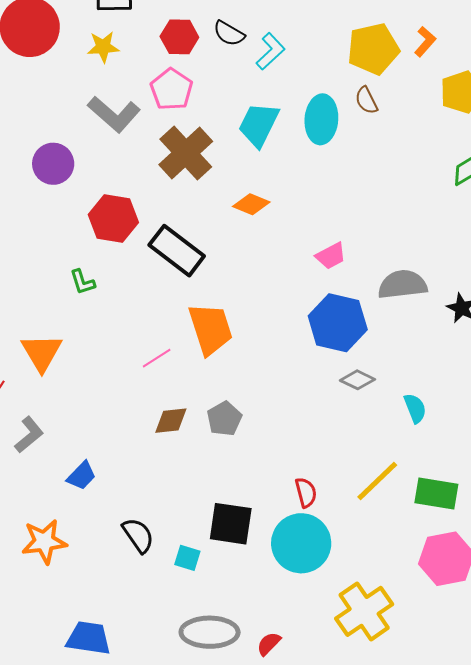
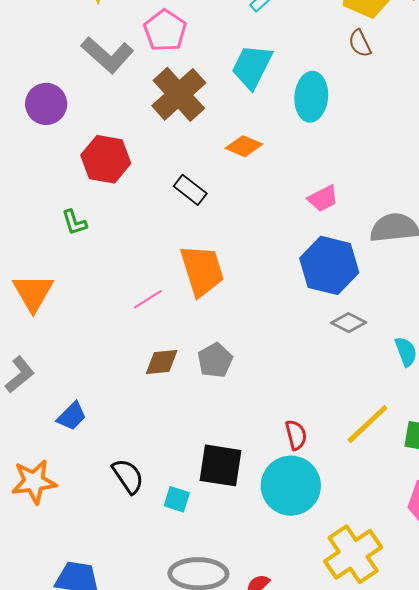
cyan ellipse: (321, 119) -> (311, 97), moved
black rectangle: (177, 251) -> (190, 190), moved, size x0.6

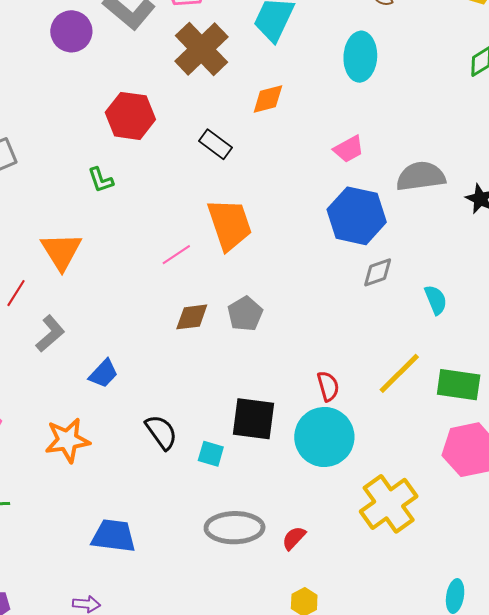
cyan ellipse: (311, 97) -> (360, 57), moved
purple circle: (46, 104) -> (71, 31), moved
orange diamond: (244, 146) -> (268, 99), turned -36
gray diamond: (349, 323) -> (378, 272), turned -44

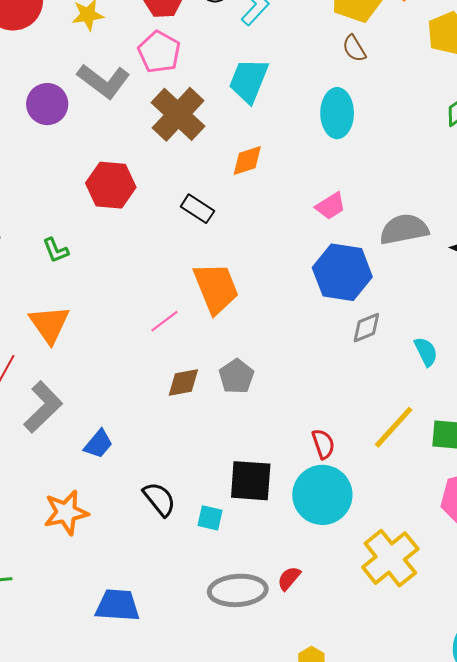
green L-shape: (101, 180) -> (56, 250), moved
gray L-shape: (50, 334) -> (43, 407), size x1.4
red semicircle: (294, 538) -> (289, 578), moved

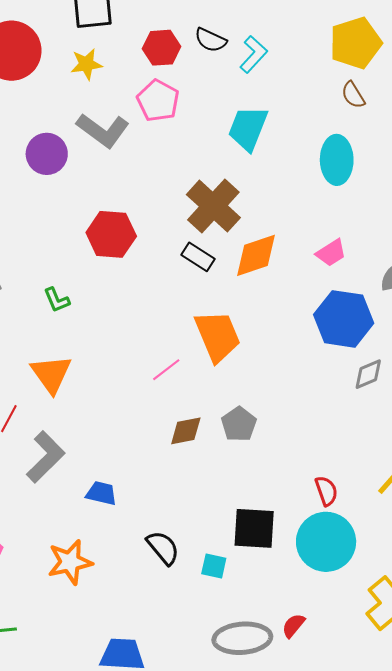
brown cross: (178, 114) -> (213, 206), moved
orange diamond: (247, 161) -> (256, 255), moved, size x1.4
blue trapezoid: (98, 444) -> (101, 493), turned -116

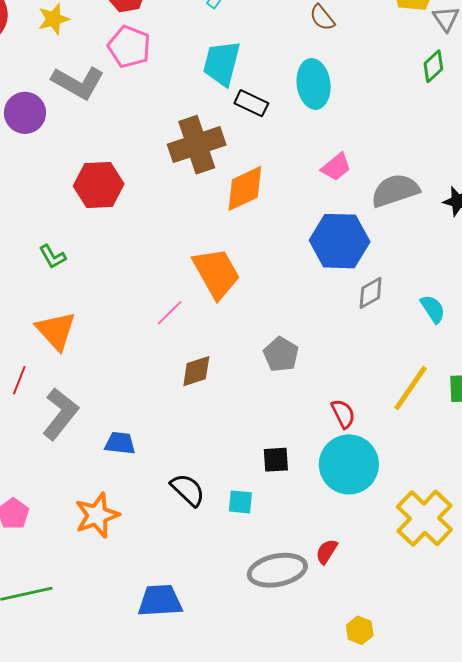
brown cross: (213, 206) -> (197, 145), turned 36
pink trapezoid: (331, 253) -> (336, 167), moved
black rectangle: (198, 257) -> (251, 103), moved
gray pentagon: (239, 424) -> (281, 354), moved
black square: (254, 528) -> (276, 460), size x0.6

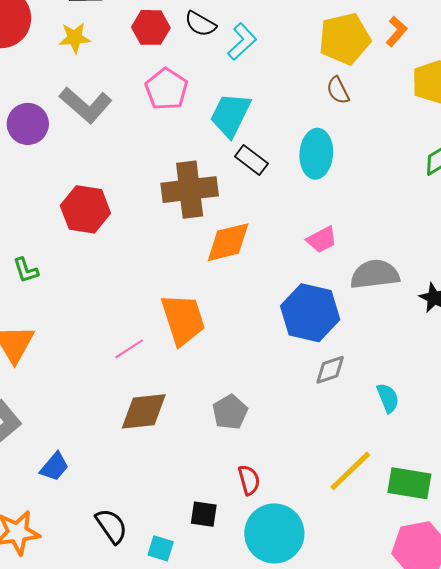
pink pentagon: (129, 47) -> (166, 89), moved
brown diamond: (196, 371) -> (144, 411), size x1.4
red semicircle: (343, 414) -> (249, 480), moved
blue trapezoid: (120, 443) -> (54, 467), turned 112

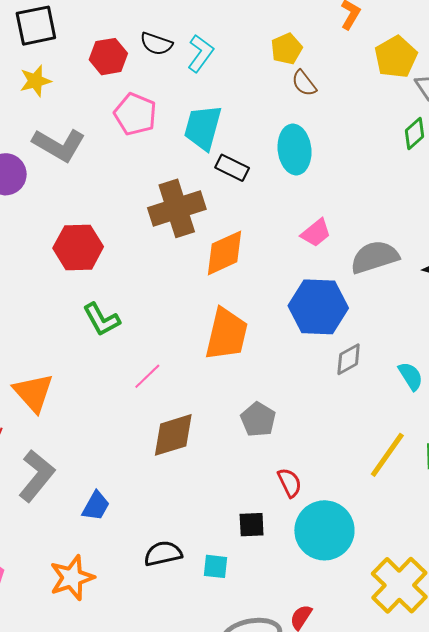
yellow pentagon: (345, 39) -> (286, 49), moved, size x0.6
green L-shape: (26, 270) -> (101, 320), moved, size x1.4
orange trapezoid: (183, 319) -> (227, 334), moved, turned 42
black semicircle: (111, 526) -> (163, 554), turned -57

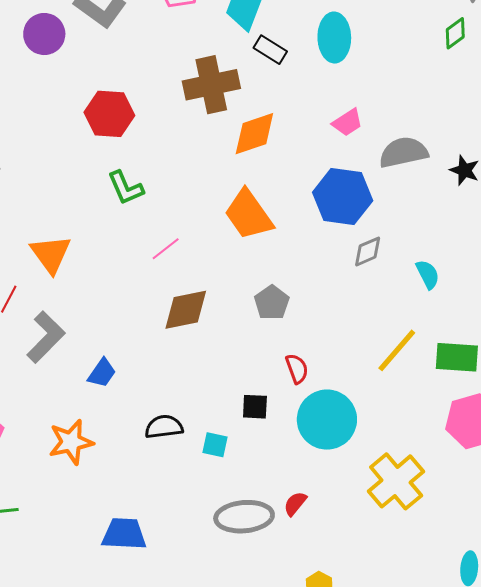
orange trapezoid: (227, 334) -> (249, 215), turned 126

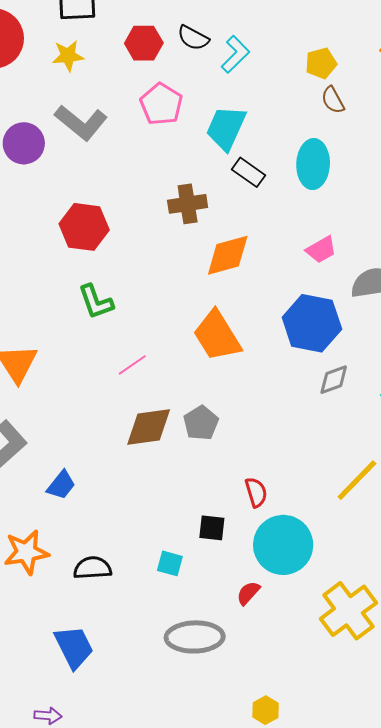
brown cross: (211, 85) -> (188, 204), size x0.7
gray pentagon: (272, 303) -> (201, 423), moved
black semicircle: (164, 427) -> (92, 568), moved
red semicircle: (295, 504) -> (248, 593), moved
blue trapezoid: (124, 534) -> (74, 647), turned 57

